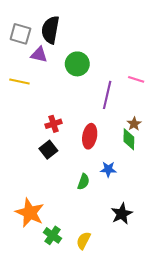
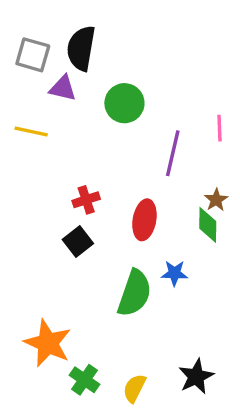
pink line: (136, 79) -> (219, 128), turned 70
green semicircle: (83, 182) -> (134, 293), size x1.8
black star: (122, 214) -> (196, 376), moved

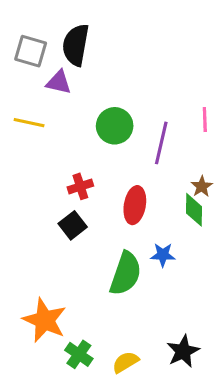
green circle: (124, 103) -> (115, 126), moved
yellow semicircle: (134, 388) -> (125, 362), turned 32

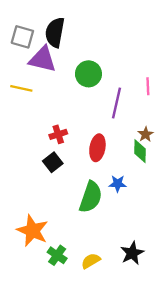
purple triangle: (59, 82) -> (43, 59), size x1.5
green circle: (115, 126) -> (88, 74), moved

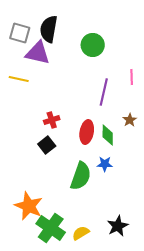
green circle: (88, 74) -> (93, 45), moved
green diamond: (140, 151) -> (108, 135), moved
green cross: (57, 255) -> (51, 228), size x1.6

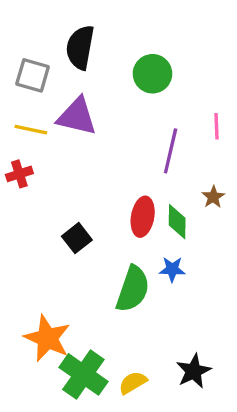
gray square: (20, 33) -> (33, 75), moved
purple triangle: (38, 53) -> (77, 116), moved
red cross: (52, 120) -> (19, 174), moved

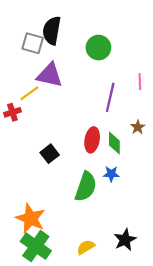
gray square: (33, 75) -> (33, 43), moved
yellow line: (31, 130) -> (29, 93), moved, turned -48
green cross: (83, 374) -> (36, 246), moved

